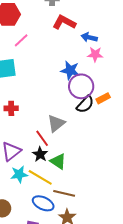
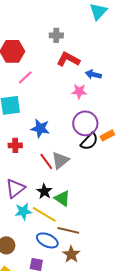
pink star: (95, 54) -> (79, 91), moved
blue star: (70, 70) -> (40, 128), moved
red line: (42, 138) -> (46, 161), moved

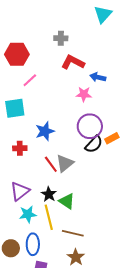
blue star: (40, 128) -> (45, 131), turned -30
yellow line: (44, 214) -> (49, 217), turned 45
blue ellipse: (47, 240) -> (33, 244), moved, turned 65

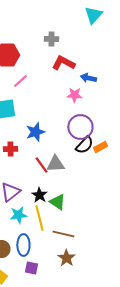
orange rectangle: (112, 138) -> (100, 147), moved
gray triangle: (65, 163) -> (55, 164), turned 36

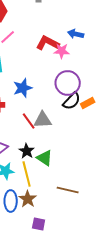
red L-shape: (63, 63) -> (48, 43), moved
brown line: (63, 234) -> (68, 190), moved
brown star: (66, 258) -> (28, 199), moved
purple square: (31, 268) -> (39, 224), moved

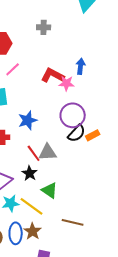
blue arrow: (76, 34) -> (81, 66), turned 84
black star: (27, 151) -> (30, 173), moved
yellow line: (27, 174) -> (32, 206), turned -40

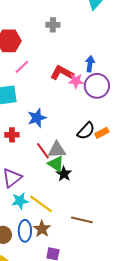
purple circle: (73, 115) -> (97, 86), moved
black star: (30, 173) -> (64, 174), moved
green triangle: (50, 190) -> (56, 164), moved

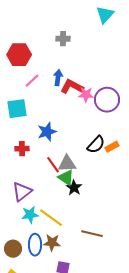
blue arrow: (90, 64) -> (58, 78), moved
brown star: (42, 229) -> (52, 243), turned -30

